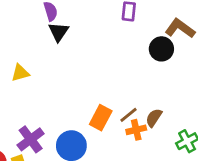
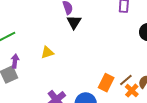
orange cross: (136, 130) -> (132, 91), turned -32

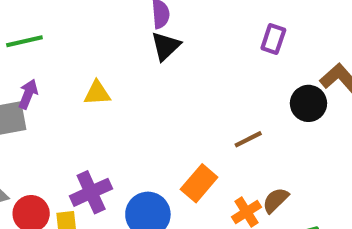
brown line: (126, 80) -> (248, 139), moved

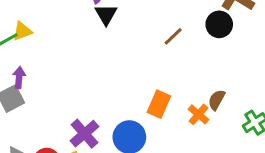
yellow triangle: (97, 93) -> (22, 31), moved
brown line: (248, 139) -> (173, 36), moved

